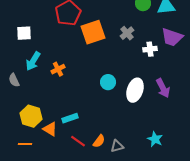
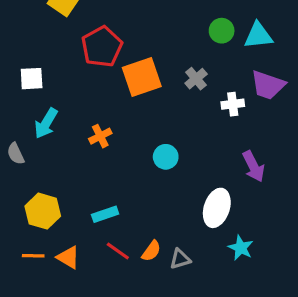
orange cross: (58, 69) -> (100, 136), moved
white ellipse: (135, 90) -> (217, 208), moved
orange triangle: (50, 129) -> (68, 257), moved

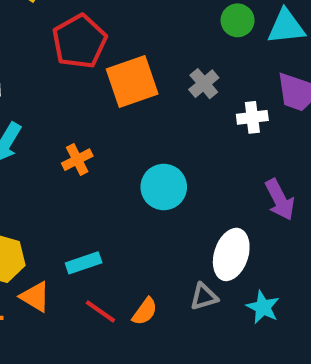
cyan circle: (166, 157) -> (164, 187), size x1.4
orange triangle: (68, 257) -> (35, 297), moved
gray triangle: (180, 259) -> (204, 297), moved

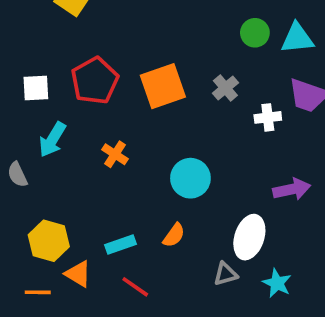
red pentagon: (79, 41) -> (95, 81), moved
orange cross: (77, 160) -> (115, 154), turned -30
purple arrow: (280, 200) -> (292, 189), turned -75
orange semicircle: (145, 311) -> (174, 235), moved

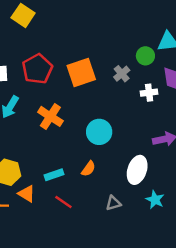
green circle: (255, 33) -> (145, 56), moved
orange cross: (115, 154) -> (50, 116), size x1.5
gray triangle: (225, 274) -> (113, 203), moved

